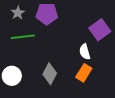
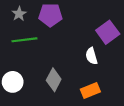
orange rectangle: (84, 73) -> (90, 91), moved, turned 36

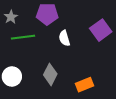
gray star: (19, 14) -> (11, 17), moved
white semicircle: (91, 56) -> (64, 38), moved

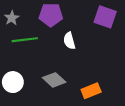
purple square: (101, 30) -> (105, 17), moved, turned -35
gray diamond: (50, 74) -> (54, 80), turned -75

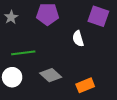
green line: (25, 40) -> (23, 53), moved
white semicircle: (69, 41) -> (78, 39), moved

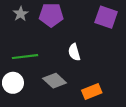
gray star: (11, 17) -> (21, 14), moved
white semicircle: (78, 39) -> (74, 52), moved

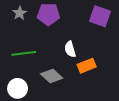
white circle: (13, 83) -> (18, 88), moved
orange rectangle: (92, 92) -> (87, 66), moved

